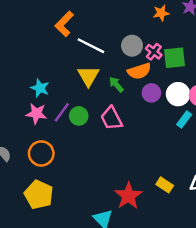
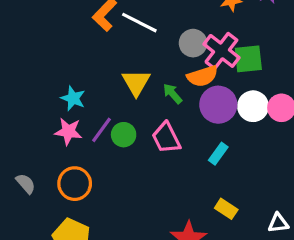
white line: (91, 46) -> (139, 23), moved
pink cross: (154, 52) -> (221, 51), size x1.6
purple circle: (151, 93) -> (218, 105), size x1.5
cyan rectangle: (184, 120) -> (218, 154), moved
yellow rectangle: (165, 185) -> (226, 209), moved

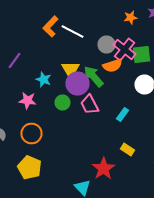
green arrow: (173, 94) -> (94, 76), size x1.6
cyan star: (73, 98) -> (44, 80), moved
purple circle: (218, 105) -> (78, 84), moved
purple line: (101, 130) -> (14, 60), moved

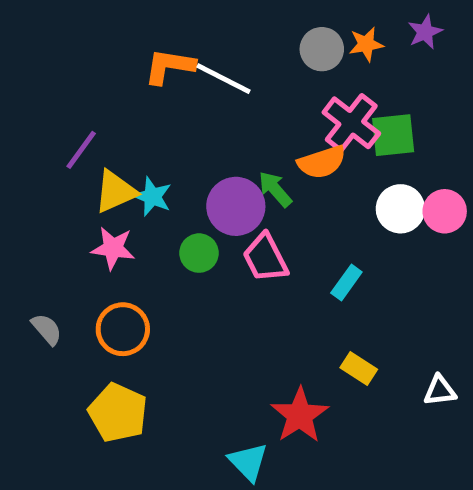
orange L-shape: (50, 26) -> (170, 66), turned 55
gray circle: (106, 44) -> (322, 49), moved
yellow triangle: (70, 70) -> (115, 192), moved, turned 36
green arrow: (94, 76) -> (275, 189), size x0.7

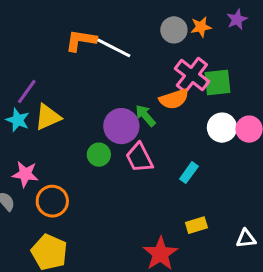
cyan star: (152, 197) -> (18, 120), moved
pink star: (113, 248) -> (25, 174), moved
yellow rectangle: (359, 368) -> (196, 225), turned -50

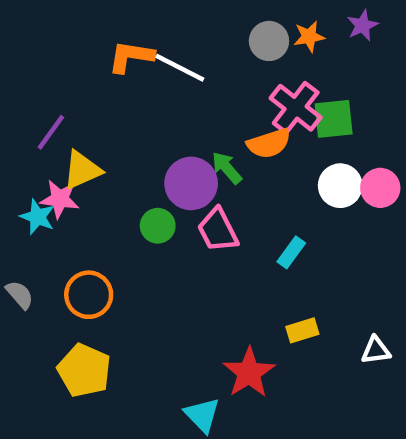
cyan star: (18, 120) -> (37, 217), moved
pink star: (25, 174) -> (60, 199), moved

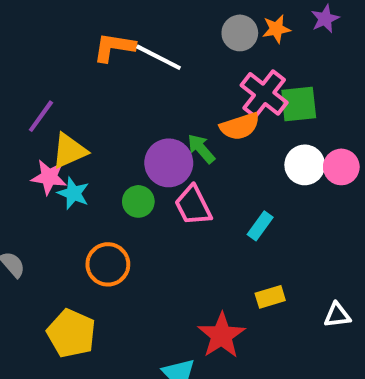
cyan star: (37, 217) -> (73, 193), moved
orange circle: (89, 295) -> (108, 264), moved

